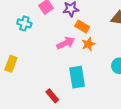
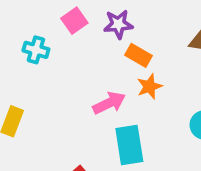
pink arrow: (66, 43) -> (109, 103), moved

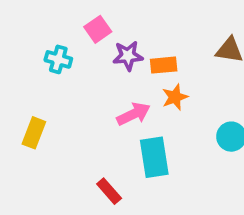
purple star: (118, 24) -> (128, 56), moved
orange rectangle: (138, 55) -> (164, 65), turned -35

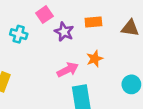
purple star: (128, 56) -> (64, 32), turned 30
orange rectangle: (164, 65) -> (93, 22), moved

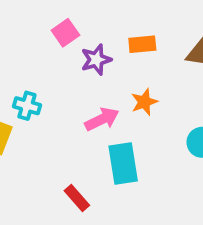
purple star: (64, 32) -> (96, 60), turned 30
cyan cross: (19, 34) -> (27, 106), moved

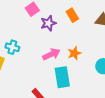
orange rectangle: (142, 44) -> (72, 15), turned 64
orange star: (144, 102) -> (74, 53), moved

